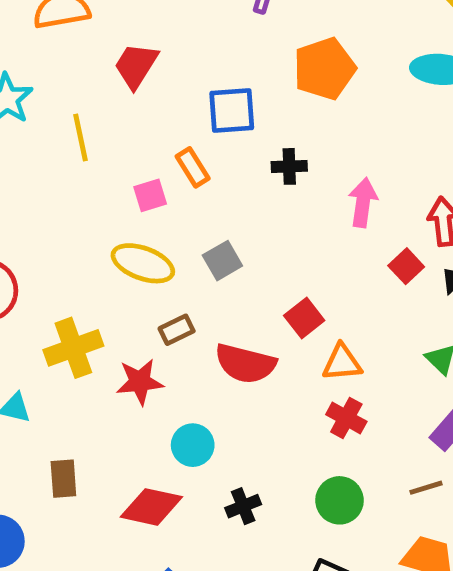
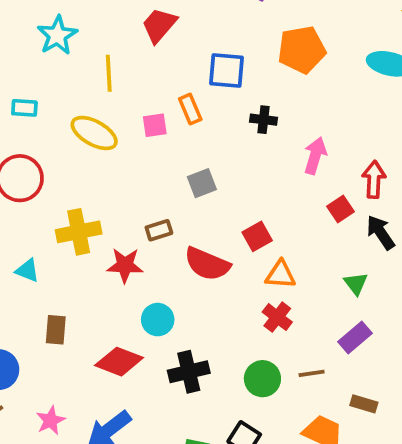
yellow ellipse: (143, 263) -> (94, 133), moved
brown line: (426, 488) -> (312, 373), moved
black cross: (243, 506) -> (189, 372), size x1.5

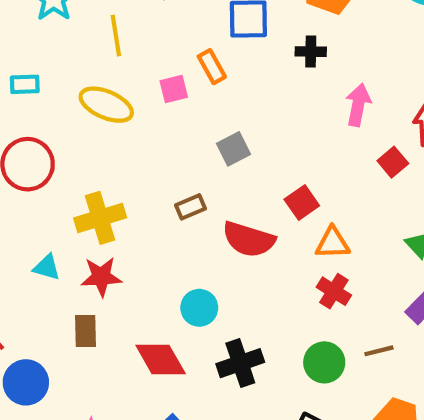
black cross: (264, 120) -> (311, 52), moved
red star: (125, 265) -> (101, 277), moved
red diamond: (119, 362) -> (161, 360), turned 45

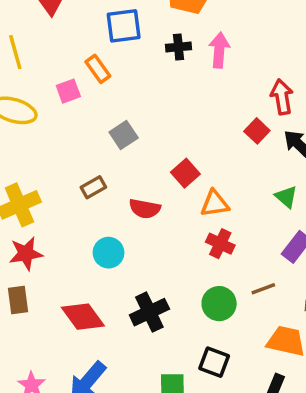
pink arrow: (358, 105) -> (219, 50), moved
red semicircle: (249, 239) -> (145, 209), size x0.7
cyan circle: (199, 308) -> (109, 253), moved

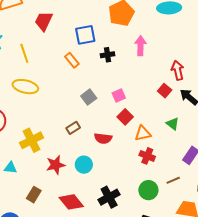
black cross: (178, 47) -> (107, 55), moved
pink square: (68, 91) -> (119, 96), moved
green triangle: (286, 197) -> (173, 124), moved
red star: (26, 254) -> (56, 165), moved
brown rectangle: (18, 300) -> (34, 195), turned 42

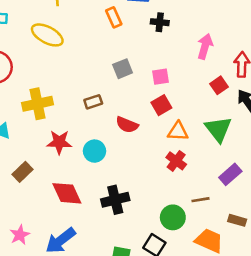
pink arrow: (140, 46) -> (205, 46), moved
green triangle: (173, 124) -> (218, 129), size x1.6
green circle: (148, 190) -> (173, 217), moved

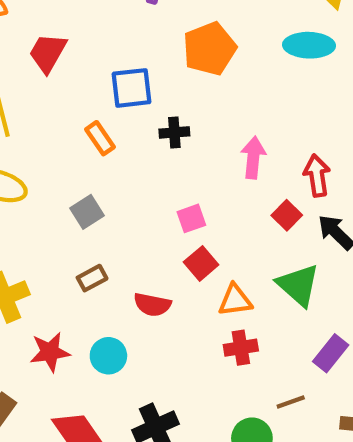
gray square: (123, 69) -> (87, 212), moved
red cross: (176, 161) -> (241, 348), turned -36

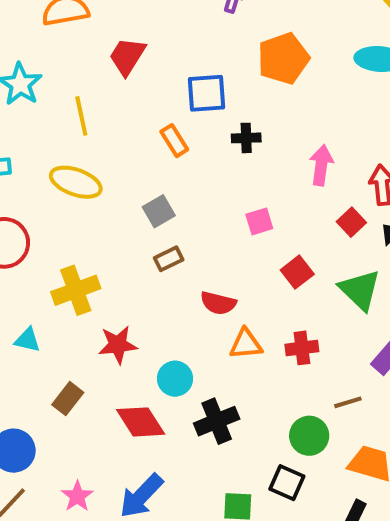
red square: (201, 263) -> (297, 272), moved
brown rectangle: (92, 278) -> (169, 259), moved
orange triangle: (235, 300) -> (246, 344), moved
cyan circle: (108, 356) -> (175, 379), moved

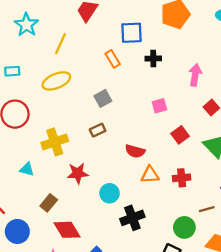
yellow line: (81, 116) -> (61, 44), turned 35
yellow ellipse: (76, 182) -> (56, 81), turned -44
brown rectangle: (169, 259) -> (98, 130), moved
red diamond: (141, 422) -> (67, 230), moved

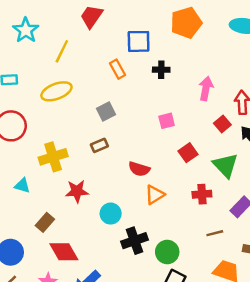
orange triangle: (150, 175) -> (155, 195), turned -30
red cross: (182, 178) -> (202, 194), moved
green circle: (184, 227) -> (167, 252), moved

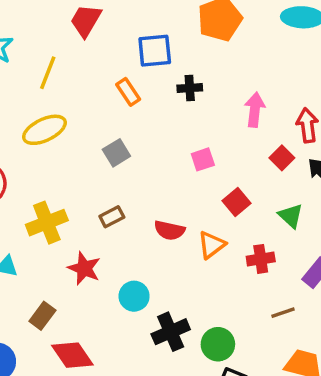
brown rectangle: (99, 145) -> (112, 217), moved
green triangle: (225, 165) -> (291, 216), size x0.7
red star: (77, 191) -> (84, 268), turned 30
orange triangle: (155, 195) -> (212, 245), moved

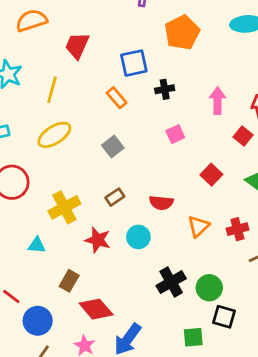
pink square: (203, 159) -> (175, 134), moved
orange triangle: (212, 245) -> (198, 226), moved
red cross: (261, 259) -> (237, 229), moved
cyan circle: (134, 296) -> (138, 237), moved

